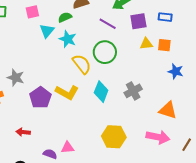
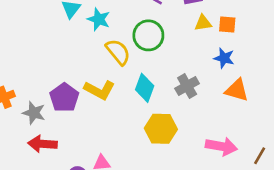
blue star: (176, 71) -> (224, 58), moved
gray star: (16, 78) -> (34, 113), moved
orange triangle: (168, 110) -> (237, 90), moved
red arrow: (23, 132) -> (42, 144), size x1.5
yellow hexagon: (114, 137) -> (161, 129), moved

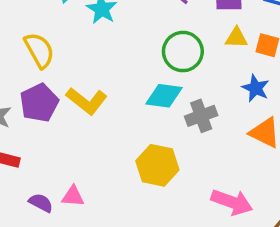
green circle: (148, 35) -> (183, 52), moved
yellow semicircle: (118, 52) -> (39, 50), moved
cyan diamond: (145, 88) -> (164, 96), moved, turned 68

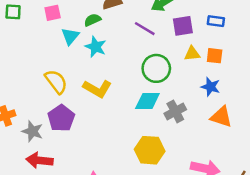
yellow L-shape: (87, 101) -> (97, 89), moved

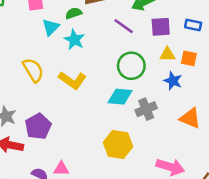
blue star: (211, 87) -> (173, 81), moved
purple pentagon: (61, 118) -> (38, 126), moved

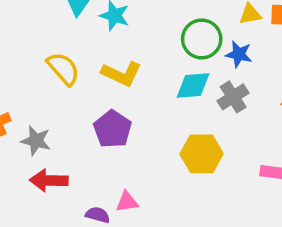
blue star: (173, 81) -> (239, 54), moved
purple pentagon: (38, 126) -> (113, 129), moved

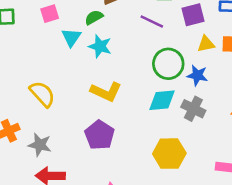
yellow semicircle: (63, 69) -> (42, 94), moved
gray cross: (233, 97) -> (193, 109), turned -30

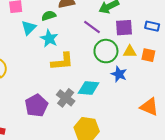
green circle: (168, 64) -> (106, 51), moved
yellow L-shape: (106, 92) -> (62, 62), moved, turned -40
gray cross: (193, 109) -> (66, 98), moved

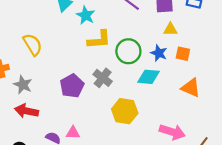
green circle: (106, 51) -> (128, 51), moved
orange square: (148, 55) -> (183, 54), moved
cyan diamond: (89, 88) -> (148, 77), moved

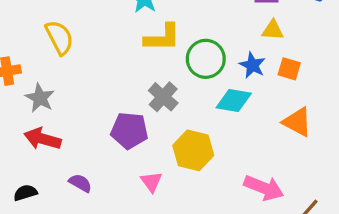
purple pentagon: (72, 86) -> (129, 131), moved, turned 30
pink triangle: (73, 133) -> (151, 182), moved, turned 48

